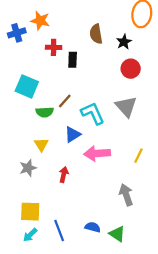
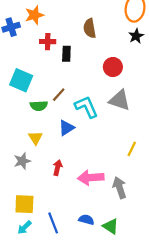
orange star: (40, 21) -> (34, 15), turned -30
black star: (124, 42) -> (136, 36), moved
red circle: (131, 69) -> (113, 67), moved
gray triangle: (126, 107) -> (120, 100), turned -30
pink arrow: (97, 153) -> (91, 178), moved

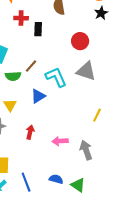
pink arrow: (91, 178) -> (60, 141), size x0.7

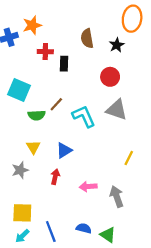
black star: (101, 13) -> (117, 45), moved
blue triangle: (38, 96) -> (64, 150), moved

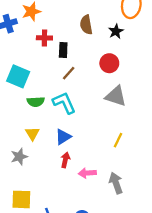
brown line: (56, 104) -> (69, 73), moved
cyan L-shape: (84, 116) -> (64, 103), moved
yellow line: (129, 158) -> (118, 140), moved
red arrow: (55, 177) -> (65, 160), moved

